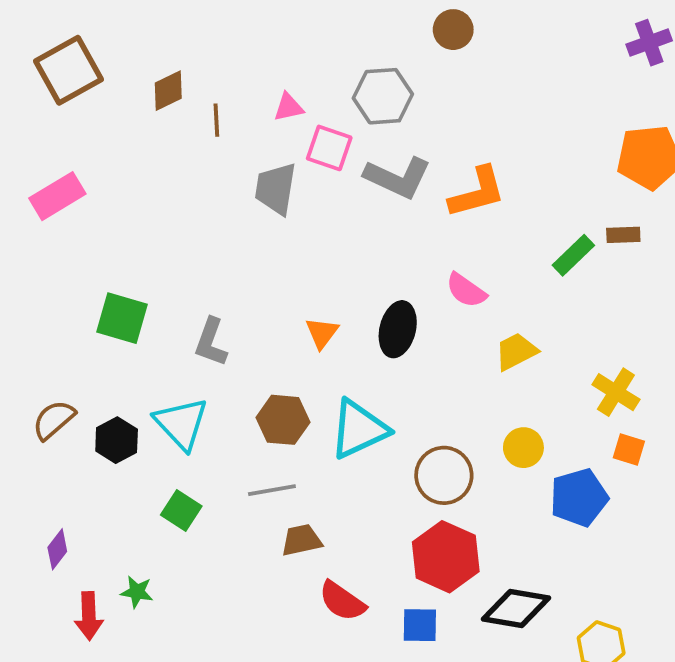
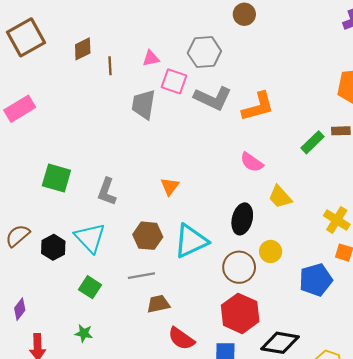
black ellipse: (398, 329) -> (242, 219), moved
yellow trapezoid: (516, 351) -> (280, 197), turned -105
yellow circle: (523, 448) -> (271, 251), moved
green star: (137, 592) -> (84, 333), moved

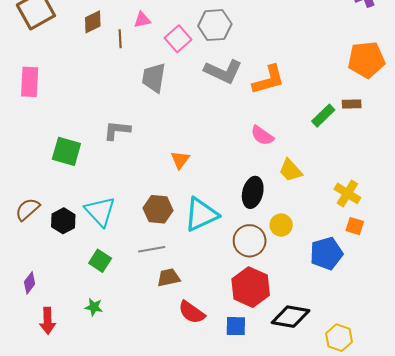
pink triangle: (151, 58) -> (142, 20), moved
pink square: (174, 81) -> (178, 39), moved, turned 30
pink rectangle: (20, 109) -> (30, 82), turned -56
gray L-shape: (107, 192) -> (117, 130), moved, turned 76

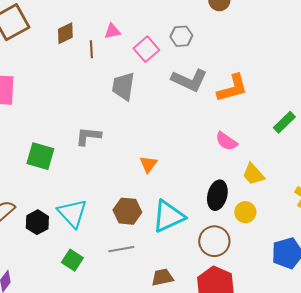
gray hexagon: (215, 25) -> (181, 36), size x0.7
yellow circle: (281, 225) -> (245, 212), moved
brown trapezoid: (169, 278) -> (162, 277), moved

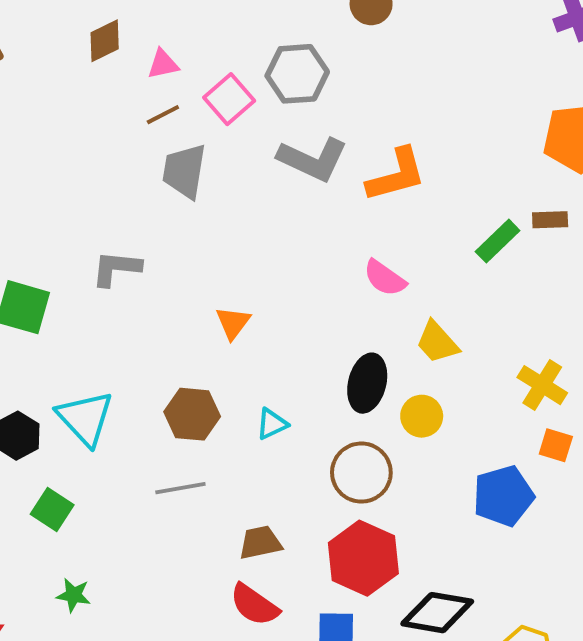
brown diamond: (65, 33) -> (105, 41), moved
gray hexagon: (181, 36) -> (297, 74), size x1.4
brown line: (91, 49) -> (163, 115), moved, turned 66
cyan triangle: (168, 216) -> (272, 424), size x0.5
green square: (72, 260) -> (52, 509), moved

